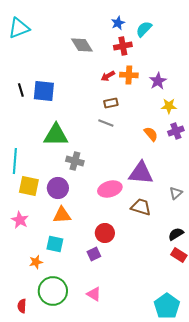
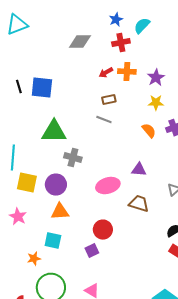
gray diamond: (82, 45) -> (80, 42), turned -60
yellow star: (169, 106) -> (156, 103), moved
purple triangle: (141, 173) -> (139, 170), size x0.6

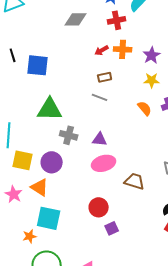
black line: (19, 87) -> (13, 55), moved
purple triangle: (139, 170) -> (100, 139), moved
orange triangle: (60, 212) -> (40, 187), moved, turned 36
cyan square: (53, 241) -> (49, 218), size x1.4
purple square: (92, 251) -> (112, 228), moved

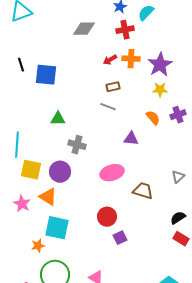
purple star: (152, 55) -> (160, 65), size x1.4
green triangle: (50, 109) -> (58, 119), size x0.6
purple triangle: (100, 139) -> (131, 139), moved

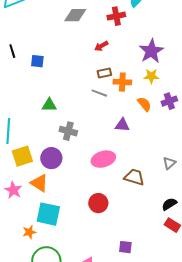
orange cross: (131, 59) -> (122, 82), moved
blue square: (46, 75) -> (37, 61), size x0.6
yellow square: (31, 170) -> (22, 156), turned -30
purple square: (120, 238) -> (125, 247), moved, turned 32

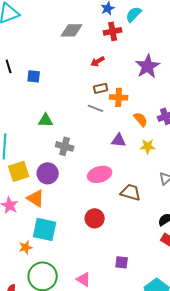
yellow star: (151, 76) -> (148, 146), moved

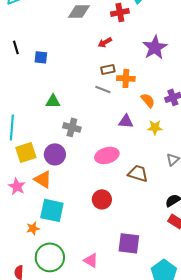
purple square: (122, 262) -> (129, 243), size x1.6

